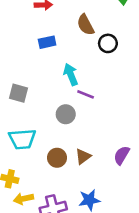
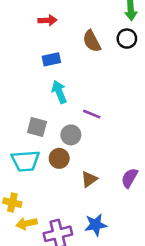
black circle: (108, 43) -> (127, 39), moved
cyan arrow: (71, 74) -> (59, 92), moved
gray square: (18, 93) -> (37, 127), moved
brown circle: (57, 158) -> (59, 158), moved

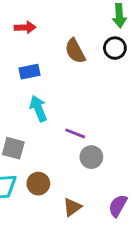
gray circle: (71, 135) -> (91, 157), moved

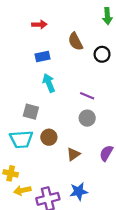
black circle: (115, 48) -> (102, 54), moved
purple line: (75, 133) -> (87, 96), moved

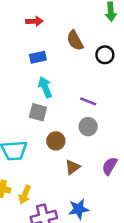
gray square: (31, 112) -> (38, 112), moved
brown circle: (49, 137) -> (56, 141), moved
yellow arrow: (22, 190) -> (25, 195), moved, turned -56

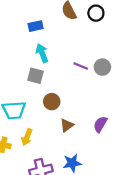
black circle: (105, 55) -> (96, 13), moved
gray circle: (88, 127) -> (102, 67), moved
yellow arrow: (25, 195) -> (27, 137), moved

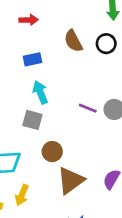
brown triangle: (67, 125) -> (71, 181), size x1.6

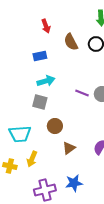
red arrow: (29, 20) -> (46, 26), moved, turned 72
cyan arrow: (40, 92) -> (46, 81), turned 96
brown triangle: (71, 181) -> (69, 148), size x0.6

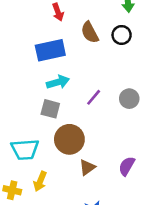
blue rectangle: (40, 56) -> (50, 50), size x1.6
purple line: (82, 93) -> (94, 97), moved, turned -72
brown circle: (55, 126) -> (69, 139), size x1.5

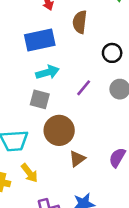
brown semicircle: (90, 32) -> (80, 22), turned 35
black circle: (122, 35) -> (112, 53), moved
yellow arrow: (40, 181) -> (29, 173), turned -60

